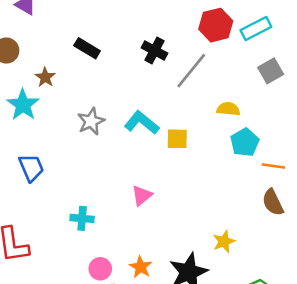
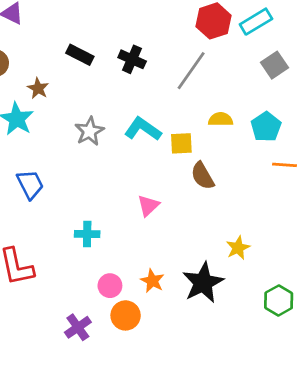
black cross: (155, 50) -> (132, 59), moved
yellow semicircle: (228, 109) -> (221, 119), moved
cyan pentagon: (245, 142) -> (266, 127), moved
brown semicircle: (273, 202) -> (203, 176), moved

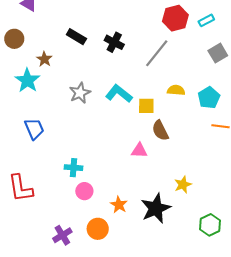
cyan rectangle: (256, 22) -> (206, 20), size x0.7
pink triangle: (148, 206) -> (139, 151), moved, turned 42
pink circle: (110, 286) -> (84, 191), moved

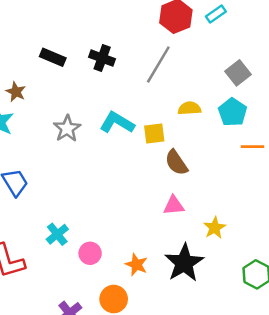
gray square: (218, 53) -> (238, 73), moved
pink triangle: (139, 151) -> (174, 206), moved
cyan cross: (73, 168) -> (57, 234), moved, turned -36

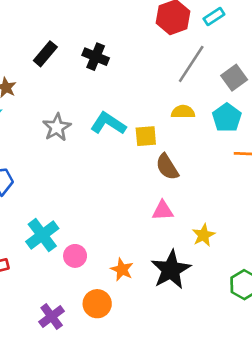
black rectangle: (53, 57) -> (45, 54), turned -75
gray line: (158, 65) -> (191, 64), moved
cyan cross: (57, 234) -> (42, 235), size x1.4

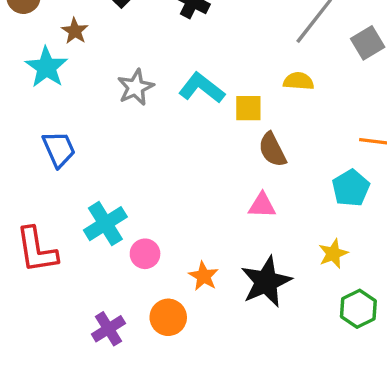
cyan pentagon: (227, 118) -> (351, 188), moved
yellow star: (204, 235) -> (333, 254), moved

